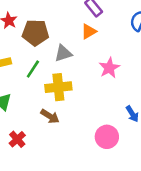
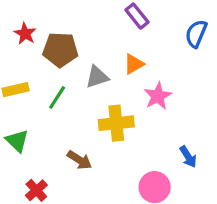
orange triangle: (89, 31) -> (134, 64), moved
yellow cross: (58, 87) -> (116, 123), moved

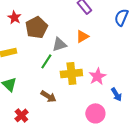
brown pentagon: (60, 50) -> (36, 27), turned -30
pink star: (158, 96) -> (97, 76), moved
green line: (57, 98) -> (46, 61), moved

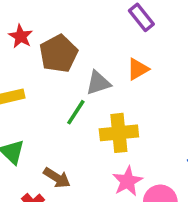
pink star: (97, 76) -> (128, 181), moved
brown arrow: (48, 96) -> (57, 178), moved

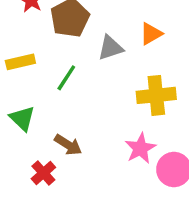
green line: (76, 112) -> (66, 78), moved
yellow cross: (119, 133) -> (156, 95), moved

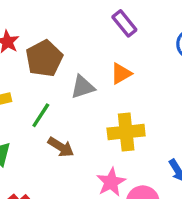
brown arrow: (68, 145) -> (61, 147), moved

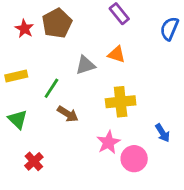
brown pentagon: (44, 58) -> (57, 23), moved
orange triangle: (121, 74) -> (117, 54), turned 48

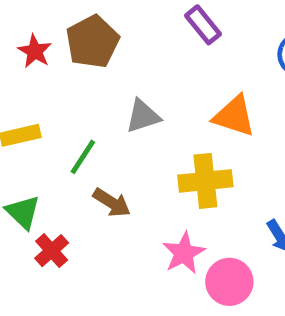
orange triangle: (117, 54) -> (234, 116), moved, size x1.4
red cross: (34, 161) -> (52, 251), moved

